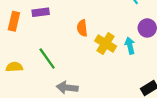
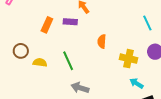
yellow cross: (106, 43) -> (128, 59), moved, turned -30
cyan arrow: (130, 46) -> (137, 83), moved, turned -56

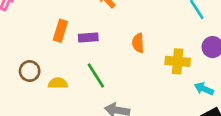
purple rectangle: (70, 22) -> (88, 37), moved
cyan arrow: (137, 83) -> (204, 89), moved

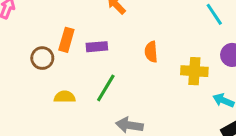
brown circle: (30, 71) -> (42, 58), moved
green line: (96, 76) -> (106, 88), turned 64

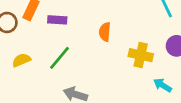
yellow semicircle: (65, 97) -> (21, 60), turned -30

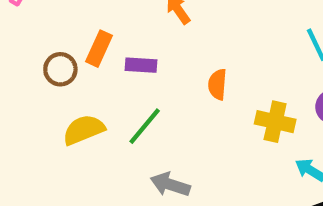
yellow semicircle: (21, 60) -> (84, 130), size x1.4

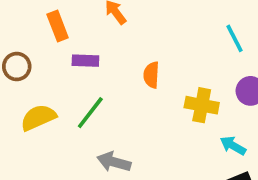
orange rectangle: (99, 49) -> (58, 26), moved, turned -44

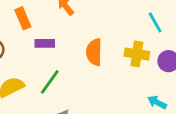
orange semicircle: (151, 75) -> (94, 52), size x1.4
yellow cross: (202, 105) -> (137, 54), moved

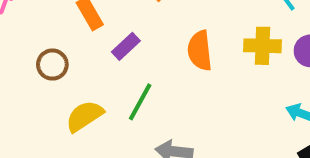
purple rectangle: (45, 43) -> (126, 46), turned -36

